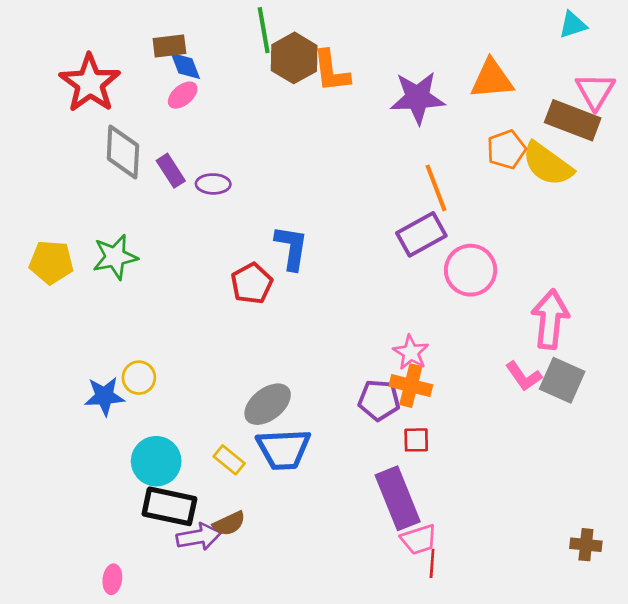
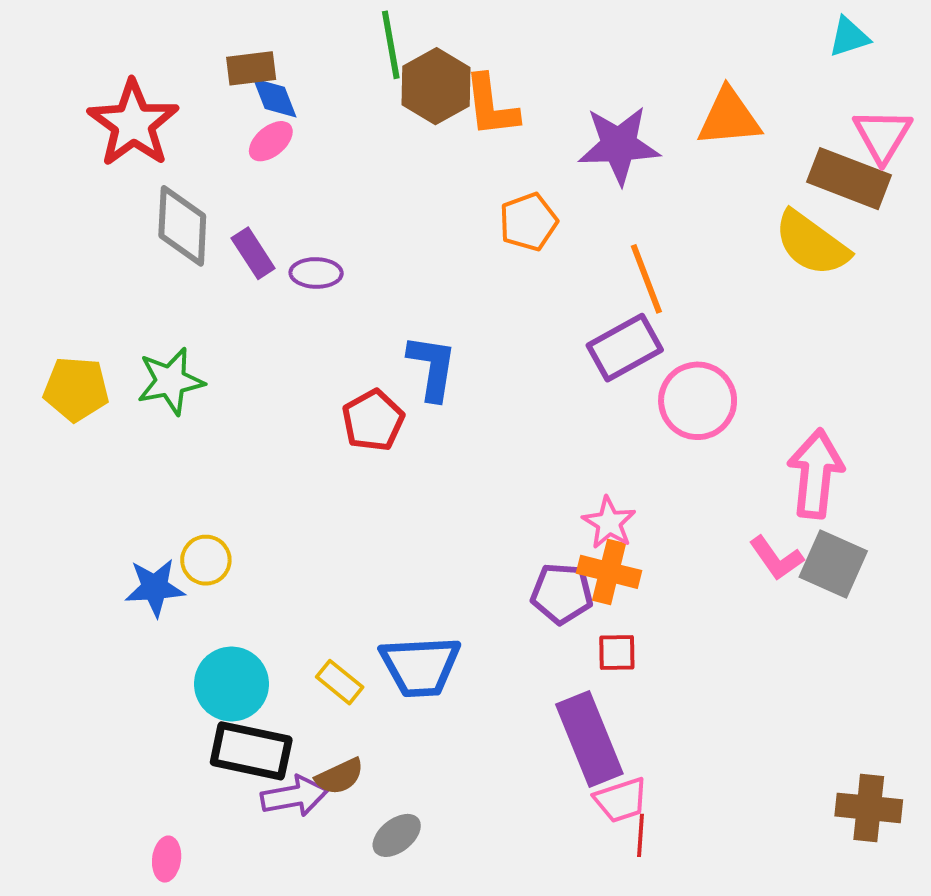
orange pentagon: (506, 149) -> (528, 222), moved
gray ellipse: (268, 404) -> (397, 835), moved, size x0.7
brown cross: (586, 545) -> (869, 808), size x1.4

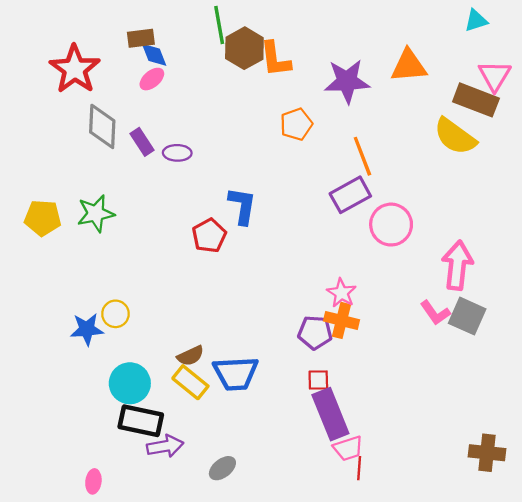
red square: (617, 653) -> (318, 380), moved
yellow rectangle: (340, 682) -> (190, 382), size x1.4
brown semicircle: (340, 776) -> (190, 356), moved

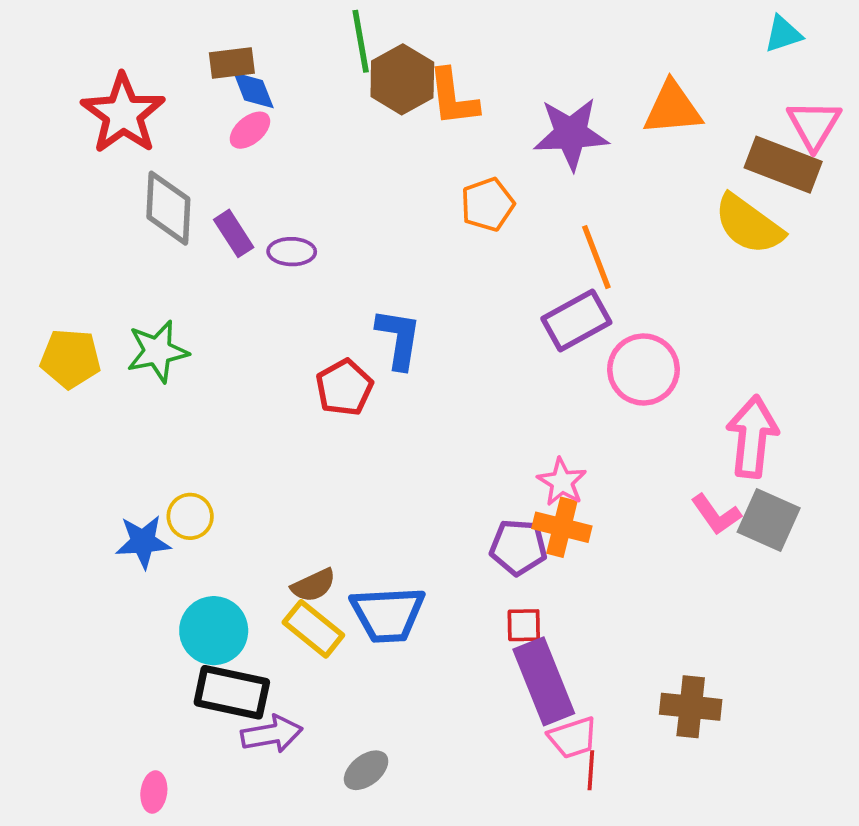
brown cross: (487, 453) -> (691, 707), moved

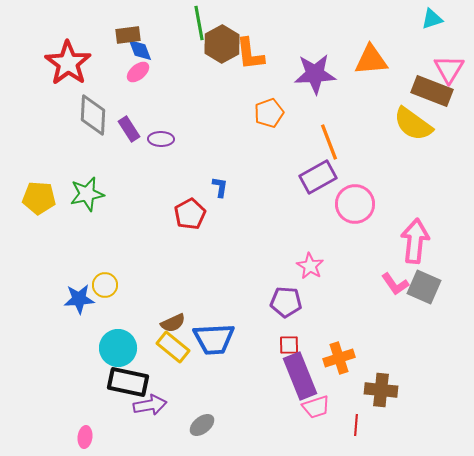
blue L-shape: (399, 339) -> (220, 187), size x0.6
orange cross: (562, 527) -> (339, 358), moved, turned -32
red line: (591, 770) -> (356, 425), moved

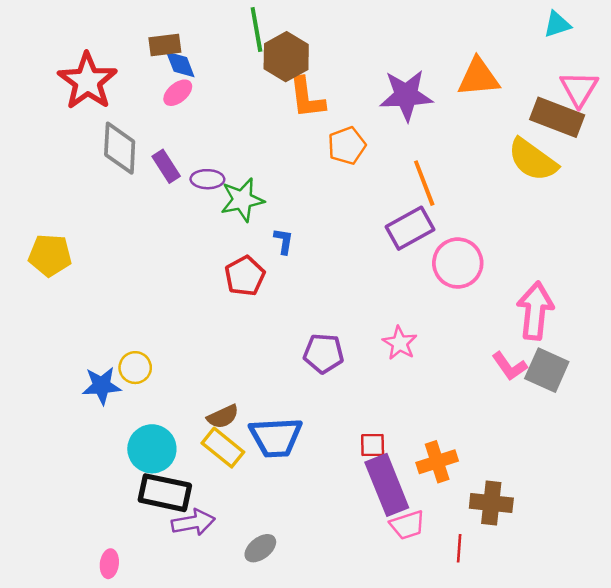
orange L-shape: (250, 54) -> (307, 98), moved
green star: (87, 194) -> (242, 200), moved
purple pentagon: (286, 302) -> (324, 353), moved

